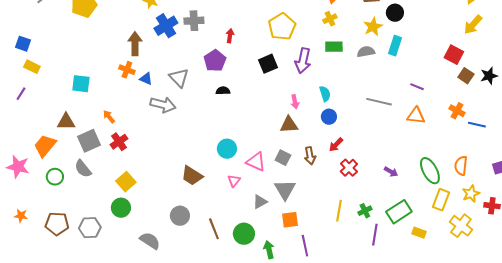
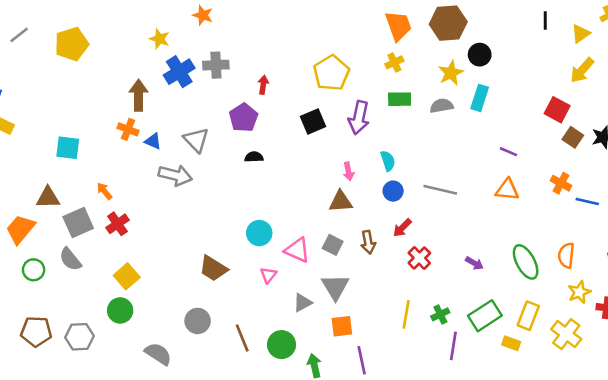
gray line: (379, 102) -> (440, 190), moved
yellow rectangle: (441, 200) -> (528, 316), moved

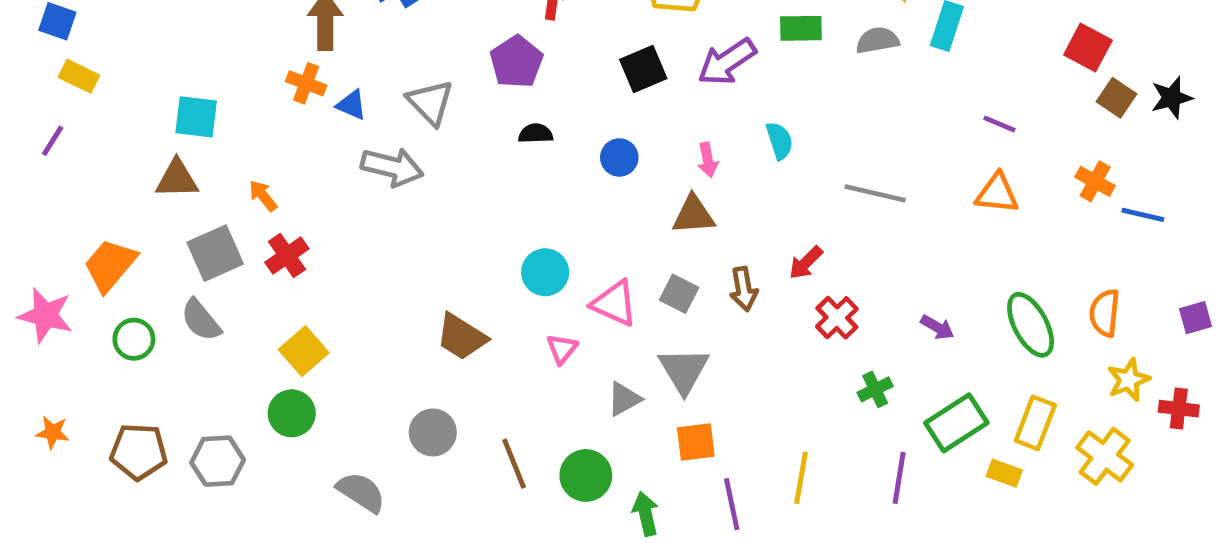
purple arrow: (359, 118) -> (727, 62), turned 44
blue circle: (393, 191) -> (619, 157), moved
brown triangle: (48, 198) -> (177, 179), moved
yellow line: (406, 314) -> (801, 478), moved
green cross: (440, 314) -> (875, 389), moved

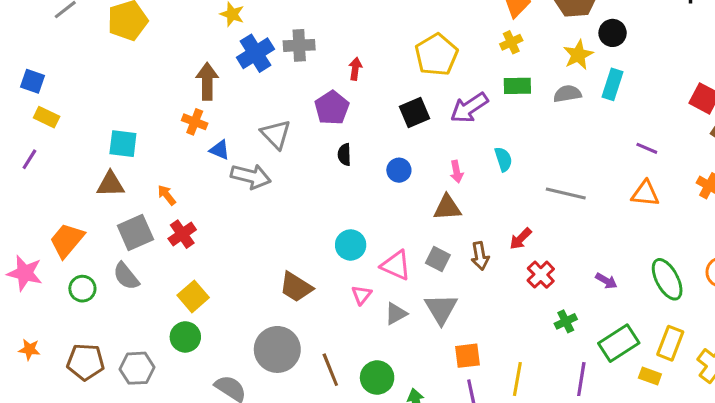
blue triangle: (351, 105) -> (220, 150), moved
black semicircle: (536, 134) -> (344, 155), turned -90
gray triangle: (624, 399) -> (396, 314), moved
gray circle: (433, 432) -> (277, 349), size x1.5
orange square: (696, 442) -> (468, 356), moved

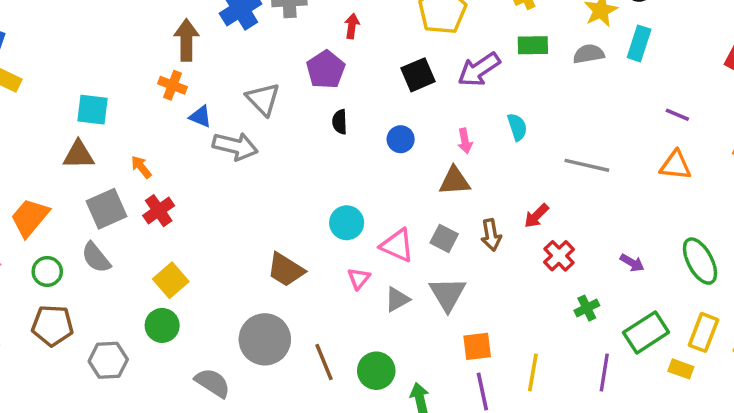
brown pentagon: (86, 362) -> (52, 325), moved

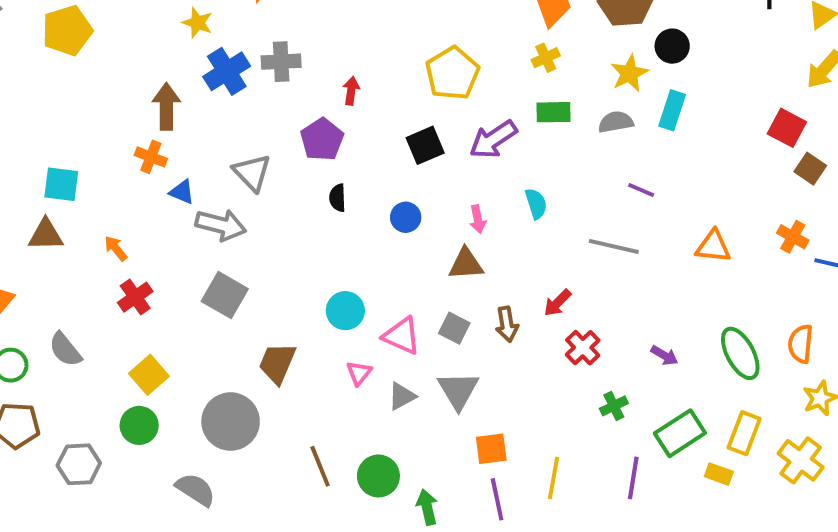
purple line: (677, 115) -> (641, 190), moved
gray square: (106, 209) -> (225, 295), moved, turned -36
brown trapezoid: (286, 270) -> (277, 363), turned 81
gray circle: (265, 339) -> (231, 422), moved

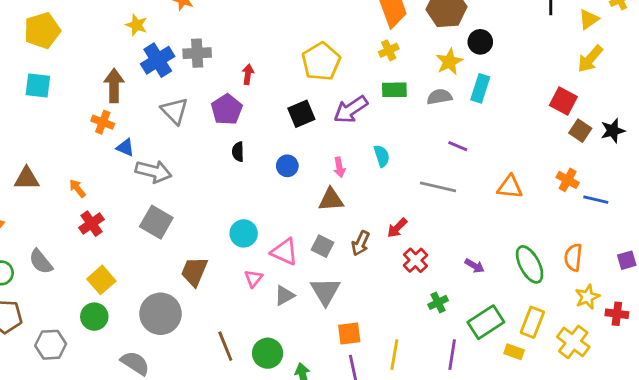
gray triangle: (252, 173) -> (175, 111), moved
cyan square: (61, 184) -> (38, 86), moved
brown arrow: (507, 324) -> (361, 243), turned 35

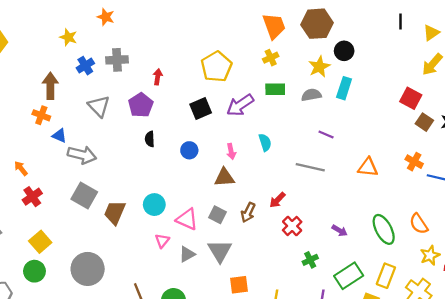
blue cross: (158, 60) -> (85, 66), size x0.7
orange semicircle: (573, 257) -> (419, 224), turned -40
brown trapezoid: (194, 271) -> (115, 212), moved

